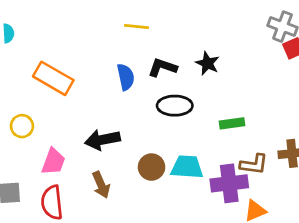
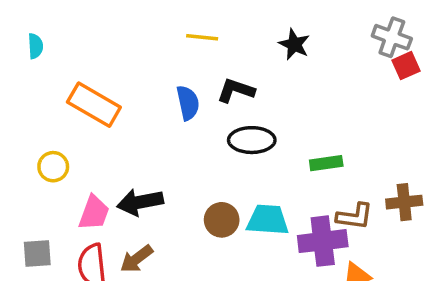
black star: (207, 63) -> (294, 44), moved
black arrow: (102, 140) -> (140, 202), moved
brown arrow: (101, 185) -> (137, 259), moved, turned 76

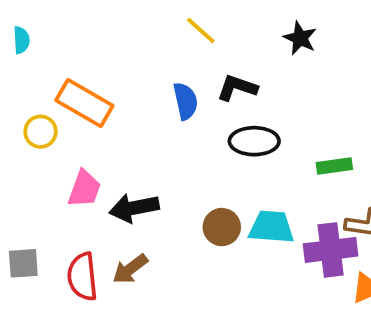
yellow line: (202, 37) -> (201, 30), turned 36
yellow circle: (53, 167) -> (40, 132), moved
pink trapezoid: (94, 213) -> (84, 189), moved

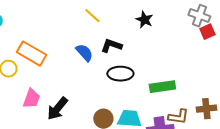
blue semicircle: (186, 101) -> (84, 53), turned -30
green rectangle: (334, 166) -> (162, 87), size x1.4
black arrow: (134, 208) -> (57, 109), turned -40

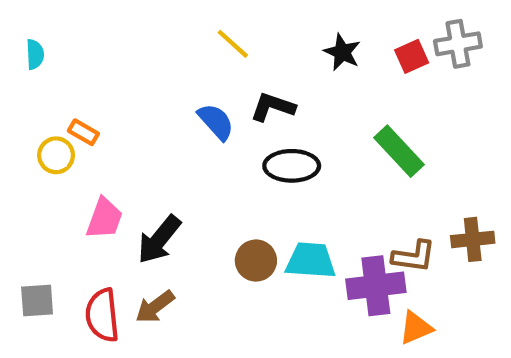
gray cross: (199, 16) -> (458, 44), turned -30
red square: (207, 32) -> (412, 56), moved
orange rectangle: (31, 54) -> (83, 132), moved, size x0.5
green rectangle: (162, 87) -> (399, 151), moved, turned 55

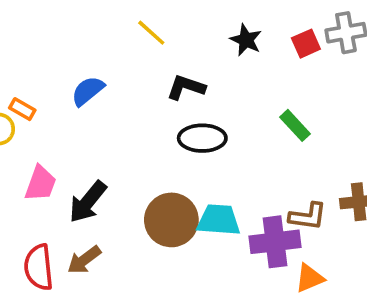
blue semicircle: (216, 122) -> (88, 91), moved, turned -87
green rectangle: (399, 151) -> (295, 125), size x0.7
brown circle: (256, 261) -> (171, 220), size x1.5

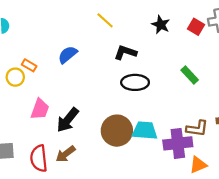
red square: (306, 44) -> (196, 27), turned -35

